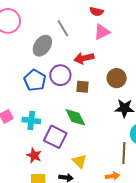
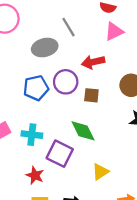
gray ellipse: (42, 46) -> (45, 48), turned 40
blue pentagon: (35, 80) -> (36, 88), turned 30
yellow triangle: (80, 161) -> (100, 172), moved, turned 42

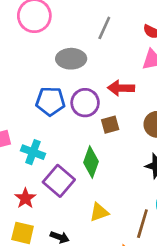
gray line: (68, 27) -> (104, 28), moved, turned 42
brown square: (91, 95) -> (110, 125), turned -35
green diamond: (83, 131) -> (91, 162), turned 32

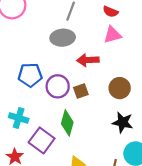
gray ellipse: (71, 59) -> (63, 38), moved
purple circle: (85, 103) -> (58, 86), moved

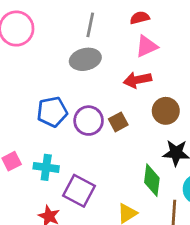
red semicircle: (110, 12) -> (140, 18), turned 152
red arrow: (88, 60) -> (137, 80), moved
green diamond: (67, 123) -> (152, 180), moved

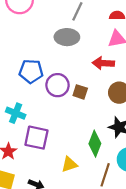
brown square: (118, 122) -> (80, 92), turned 32
purple square: (79, 191) -> (36, 138), turned -30

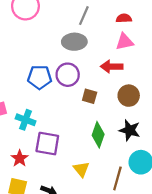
purple circle: (58, 85) -> (68, 75), moved
green diamond: (95, 144) -> (98, 135), moved
yellow triangle: (69, 164) -> (81, 169), turned -49

